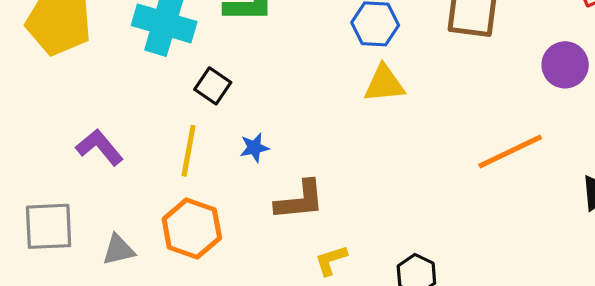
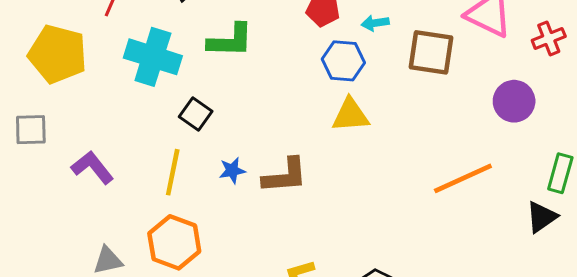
brown L-shape: (300, 200) -> (285, 176), moved
gray square: (49, 226) -> (31, 130), moved, size x0.7

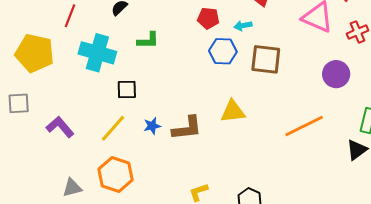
green L-shape: (230, 41) -> (148, 40), size x0.7
brown square: (431, 52) -> (266, 59), moved
black square: (196, 114) -> (127, 89), turned -35
yellow triangle: (350, 115) -> (233, 111), moved
yellow line: (173, 172) -> (113, 128), turned 32

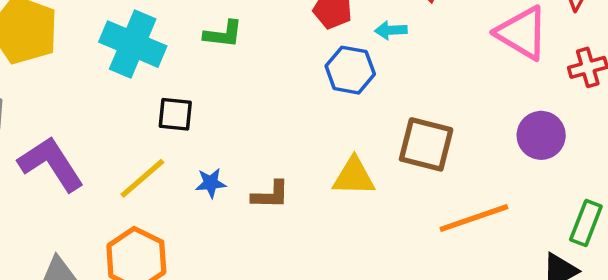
brown square: (266, 59) -> (426, 144), moved
purple L-shape: (60, 127) -> (51, 164), size x1.4
brown L-shape: (187, 128) -> (271, 195), size x0.7

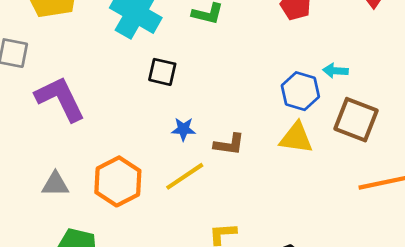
cyan arrow: (391, 30) -> (335, 71), moved
blue hexagon: (350, 70) -> (300, 91), moved
yellow line: (142, 178) -> (185, 176), moved

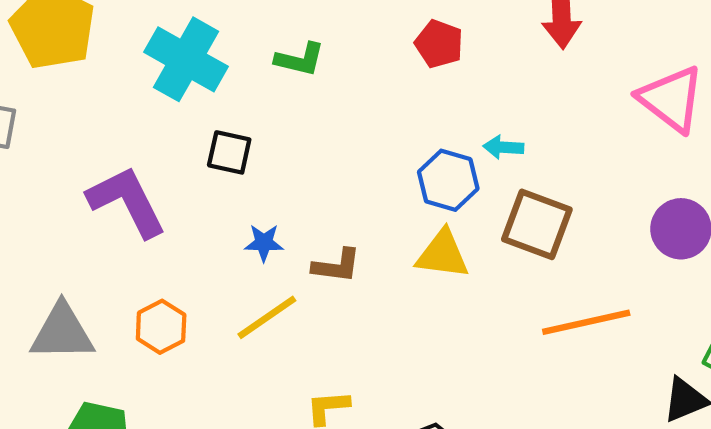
purple L-shape: (60, 99) -> (127, 201), moved
orange hexagon: (118, 181) -> (161, 327), size x0.7
gray triangle: (55, 184) -> (62, 332), size x1.5

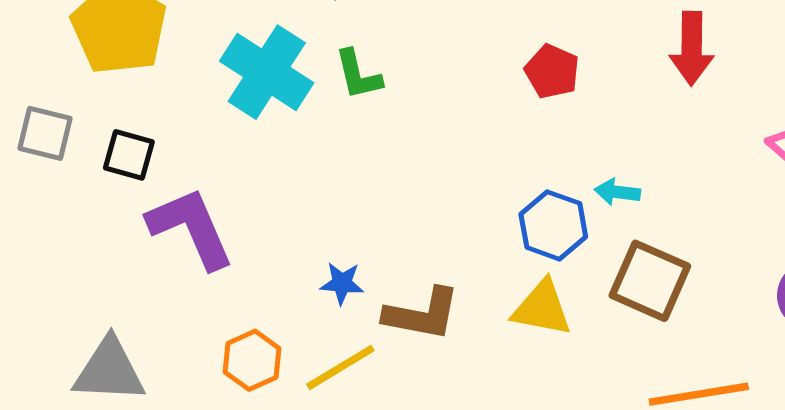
green L-shape: (300, 59) -> (358, 75), moved, turned 60
black square: (229, 152) -> (129, 155), moved
brown L-shape: (337, 266) -> (422, 314), size x1.4
orange hexagon: (161, 327) -> (252, 360), moved

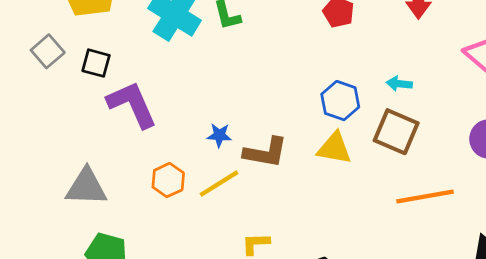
gray square: (45, 133) -> (48, 51), turned 36
cyan arrow: (617, 192) -> (399, 84), moved

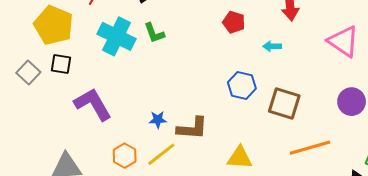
black square: (96, 63) -> (61, 64), moved
cyan arrow: (399, 84) -> (272, 46), moved
yellow triangle: (334, 148) -> (240, 158), moved

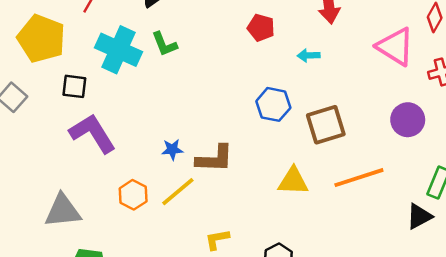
black square: (61, 64) -> (74, 86), moved
brown square: (284, 103) -> (326, 125), turned -32
yellow triangle: (240, 158) -> (293, 181), moved

